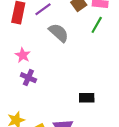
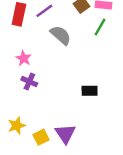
black rectangle: (87, 98) -> (90, 91), moved

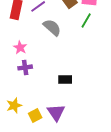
purple cross: (29, 82) -> (25, 67), turned -32
black rectangle: (90, 91) -> (65, 79), moved

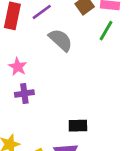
black rectangle: (65, 79) -> (78, 126), moved

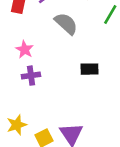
black rectangle: (78, 126) -> (89, 69), moved

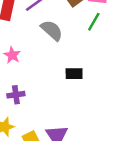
purple cross: (31, 76) -> (16, 95), moved

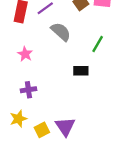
green line: (94, 22) -> (98, 44), moved

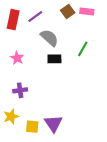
black rectangle: (81, 71) -> (54, 59), moved
yellow square: (42, 130) -> (32, 127), turned 32

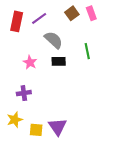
pink rectangle: (87, 12) -> (91, 13), turned 64
green line: (83, 49) -> (87, 51), turned -42
pink star: (17, 58) -> (30, 62), moved

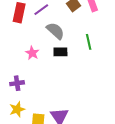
purple cross: (24, 93) -> (17, 83), moved

